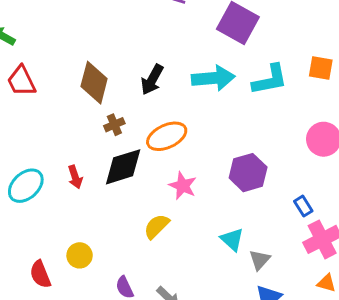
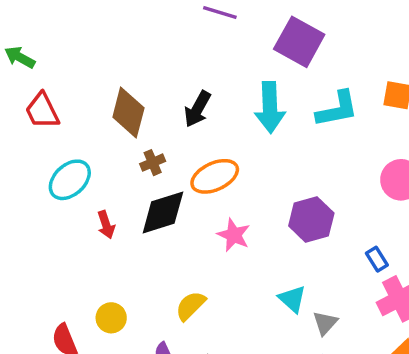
cyan arrow: (213, 78) -> (270, 107), turned 93
cyan ellipse: (26, 186) -> (70, 180), moved
yellow semicircle: (157, 226) -> (191, 306), moved

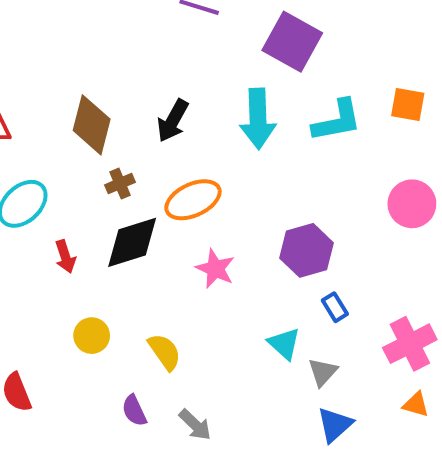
blue rectangle: (377, 259) -> (335, 307), moved
yellow semicircle: (191, 306) -> (165, 352), turned 100
yellow circle: (111, 318) -> (92, 336), moved

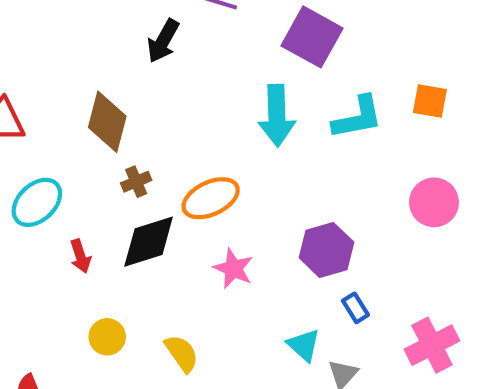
black arrow: (173, 121) -> (163, 41), moved

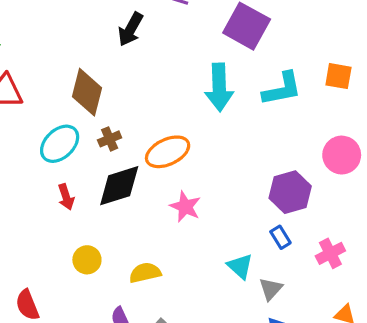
cyan ellipse: (37, 202) -> (60, 144), moved
purple hexagon: (326, 250) -> (290, 192), moved
pink cross: (432, 345) -> (330, 253), moved, size x0.7
yellow semicircle: (182, 353) -> (145, 273), turned -68

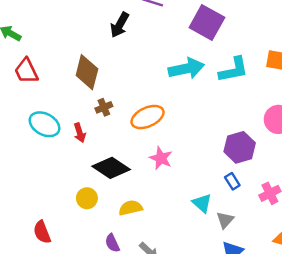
cyan arrow: (219, 87) -> (186, 69), turned -100
cyan ellipse: (60, 144) -> (44, 124), moved, turned 72
black diamond: (119, 186) -> (111, 168), moved, turned 51
red arrow: (66, 197) -> (80, 133), moved

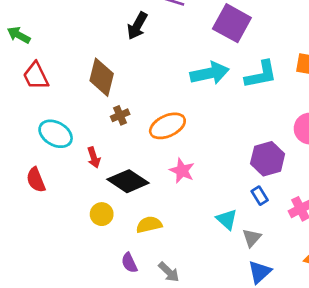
red arrow: (80, 133) -> (94, 157), moved
red semicircle: (42, 232) -> (36, 180), moved

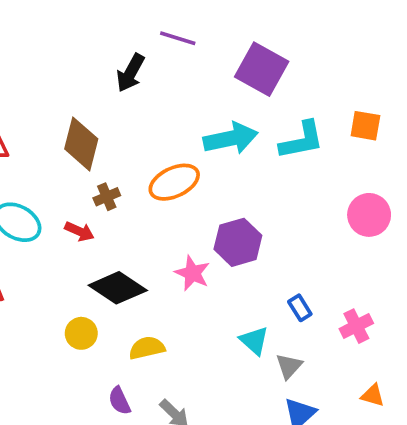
orange ellipse: (167, 126) -> (174, 182), moved
red arrow: (94, 157) -> (79, 231), moved, turned -48
purple hexagon: (268, 159) -> (238, 242), moved

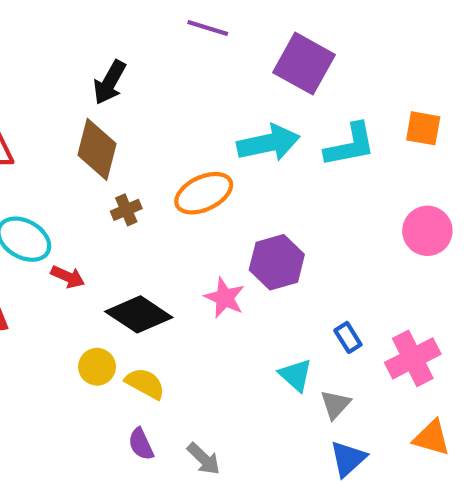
black arrow: (130, 73) -> (110, 82), moved
red arrow: (79, 231) -> (68, 277), moved
pink cross: (356, 326) -> (413, 358), size x1.4
yellow semicircle: (147, 348) -> (145, 383), moved, turned 42
orange triangle: (373, 395) -> (432, 438), size x1.4

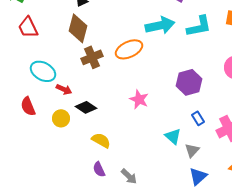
brown cross: (126, 210) -> (92, 57), size x1.5
purple hexagon: (277, 262) -> (189, 82), moved
black diamond: (139, 314) -> (86, 107), moved, size x0.7
yellow circle: (97, 367) -> (61, 118), moved

